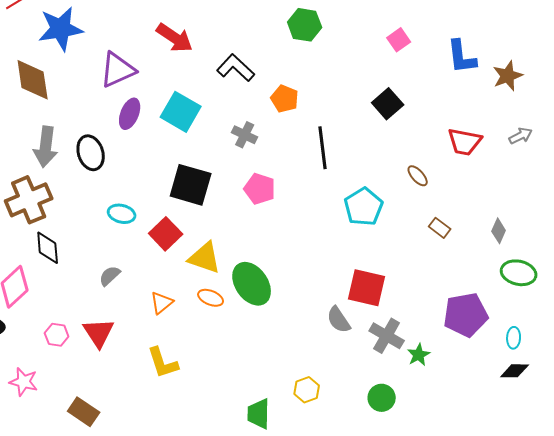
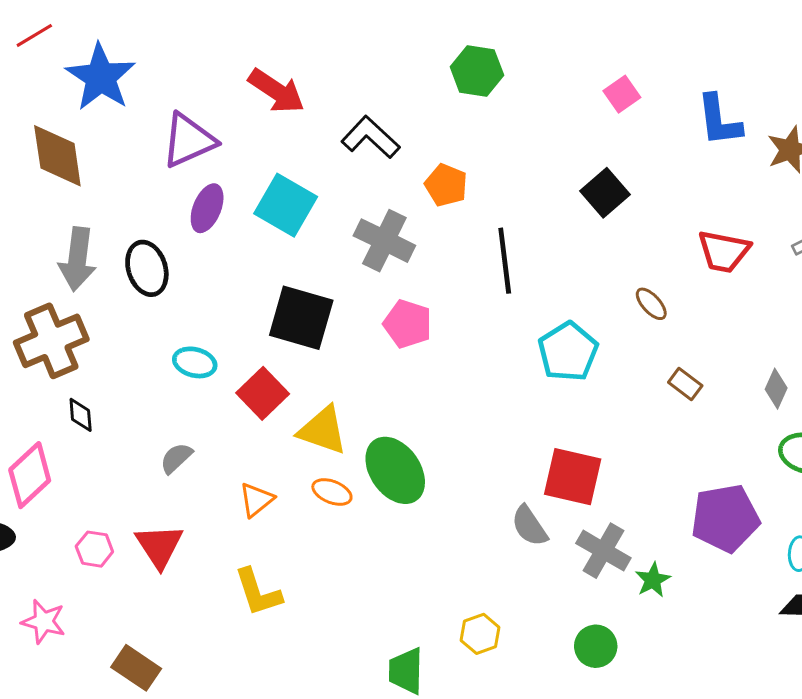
blue star: (61, 29) -> (101, 77), turned -30
gray cross: (245, 135) -> (384, 241), size x1.5
black diamond: (48, 248) -> (81, 415), size x0.7

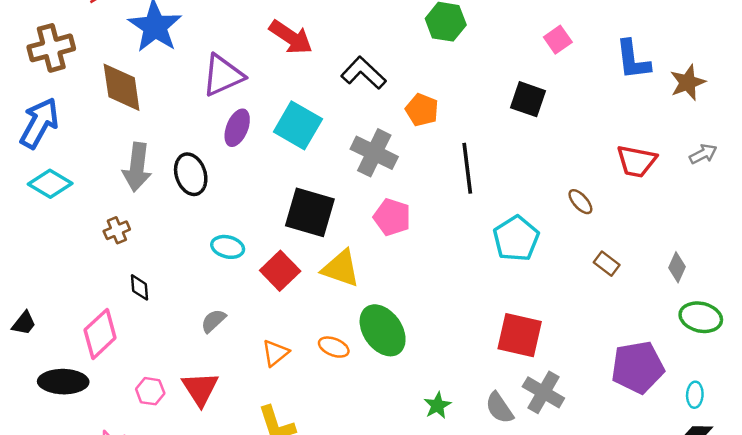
black square: (605, 193) -> (528, 99), moved, turned -30
brown cross: (51, 341) -> (117, 230), size x0.5
yellow triangle: (323, 430) -> (341, 268), moved
gray semicircle: (529, 526) -> (499, 408), moved
green star: (653, 580) -> (437, 405), moved

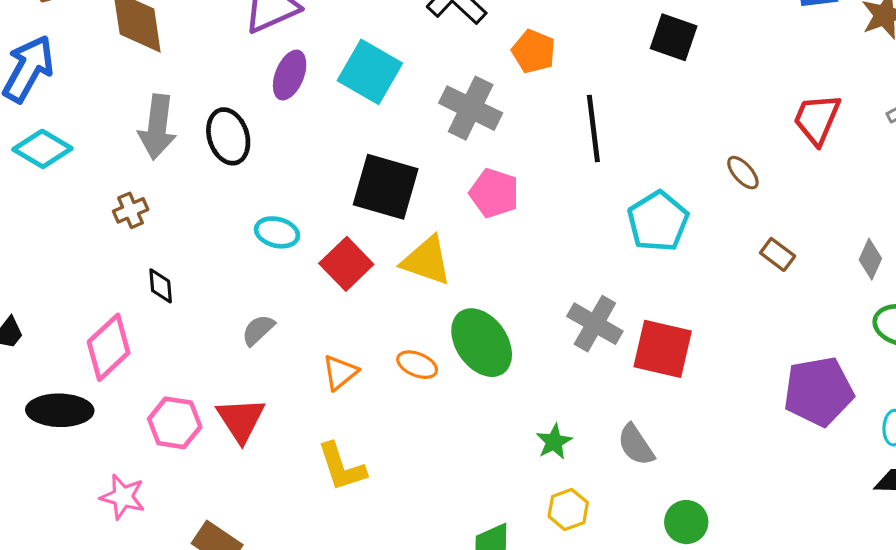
red trapezoid: (636, 161) -> (817, 119), turned 102
pink hexagon: (150, 391) -> (175, 423), size x1.4
gray cross: (543, 392) -> (595, 324), moved

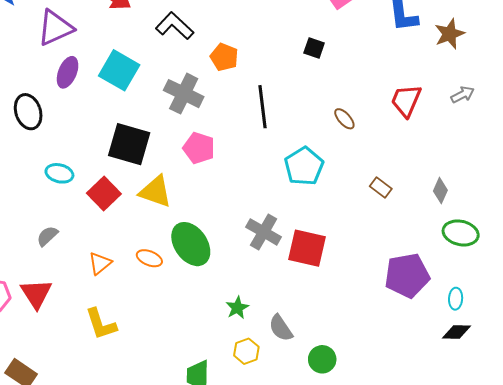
black square: (674, 37) -> (314, 48), size x0.7
brown ellipse: (743, 173) -> (344, 119), moved
gray semicircle: (636, 445) -> (281, 328), moved

